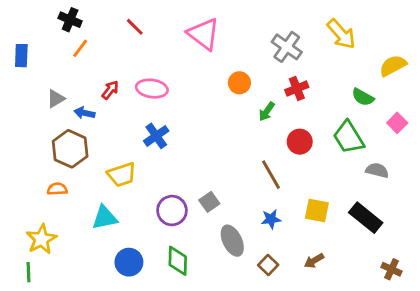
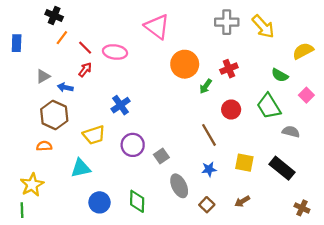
red line: (135, 27) -> (85, 48), moved
gray cross: (287, 47) -> (227, 22), moved, turned -35
orange circle: (239, 83) -> (185, 64), size x1.6
pink ellipse: (152, 89) -> (115, 52), moved
purple circle: (172, 210) -> (133, 145), moved

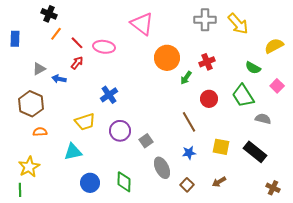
brown hexagon: (54, 115) -> (31, 104), moved

